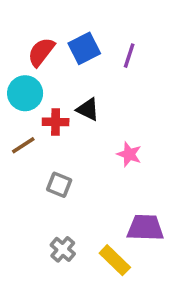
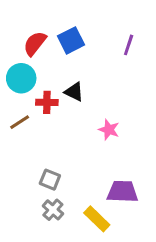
purple line: (129, 56) -> (129, 45), moved
gray square: (59, 185) -> (50, 180), moved

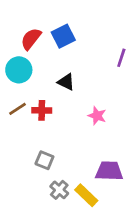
purple line: (129, 45) -> (121, 58), moved
red cross: (47, 102) -> (42, 110), moved
gray cross: (53, 210) -> (59, 190), moved

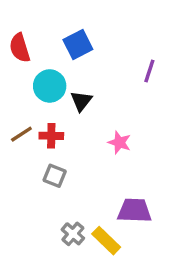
red semicircle: (31, 39) -> (20, 48), moved, turned -55
cyan circle: (19, 70) -> (50, 86), moved
black triangle: (66, 82) -> (81, 101), turned 42
gray square: (44, 160) -> (55, 176), moved

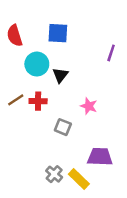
blue square: (78, 44) -> (58, 33), turned 30
gray square: (55, 176) -> (63, 127), moved

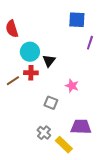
blue square: (58, 33) -> (77, 20), moved
red cross: (38, 101) -> (31, 73), moved
gray cross: (54, 174) -> (44, 133), moved

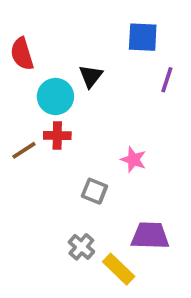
black triangle: (49, 61) -> (91, 76), moved

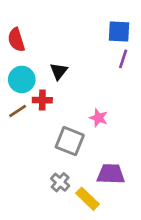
blue square: (143, 37) -> (119, 32), moved
black triangle: (91, 76) -> (59, 71), moved
cyan circle: (55, 96) -> (22, 79), moved
gray square: (94, 191) -> (70, 141), size x1.5

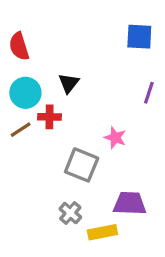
purple line: (123, 59) -> (149, 93), moved
yellow rectangle: (88, 199) -> (102, 232), turned -55

